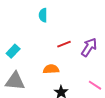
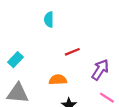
purple arrow: (89, 47) -> (100, 70), moved

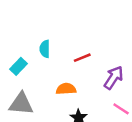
cyan semicircle: (49, 19) -> (45, 49), moved

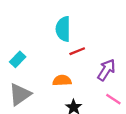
cyan semicircle: (45, 49) -> (63, 29), moved, size x1.5
gray triangle: (21, 104) -> (20, 94), turned -40

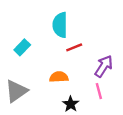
cyan rectangle: (18, 59) -> (22, 47), moved
pink line: (113, 99) -> (99, 91), moved, turned 42

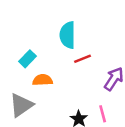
orange semicircle: (59, 77) -> (43, 80), moved
pink line: (99, 91) -> (103, 114), moved

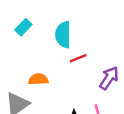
cyan rectangle: (28, 59) -> (23, 27), moved

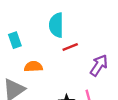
cyan rectangle: (23, 27) -> (15, 40), moved, turned -63

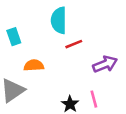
purple arrow: (99, 65) -> (105, 64), turned 35

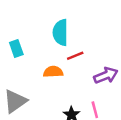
orange semicircle: (34, 65) -> (53, 72), moved

